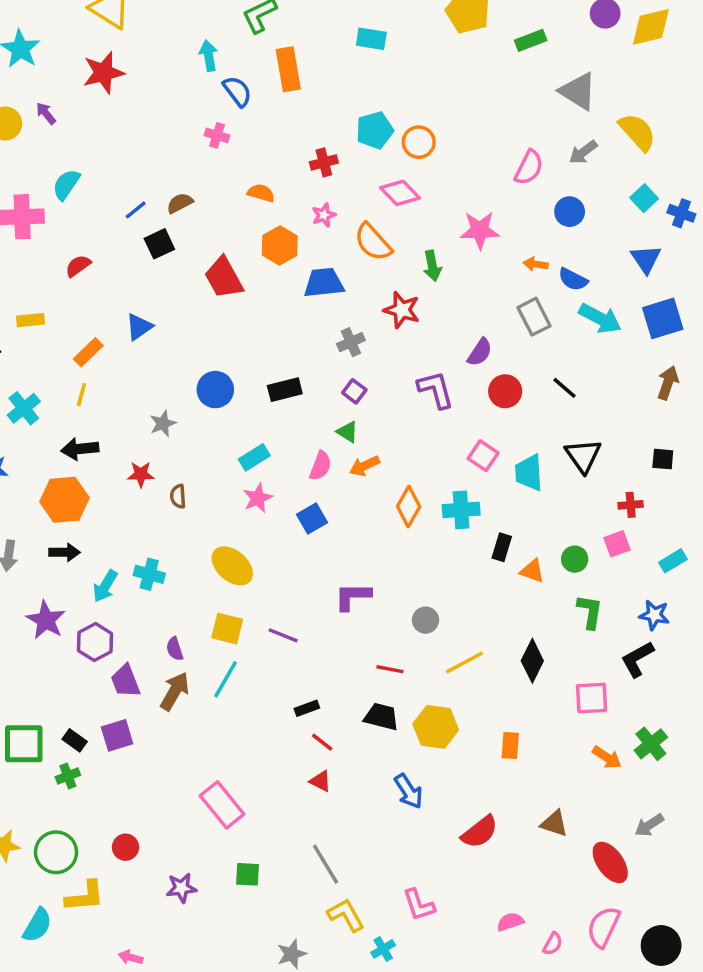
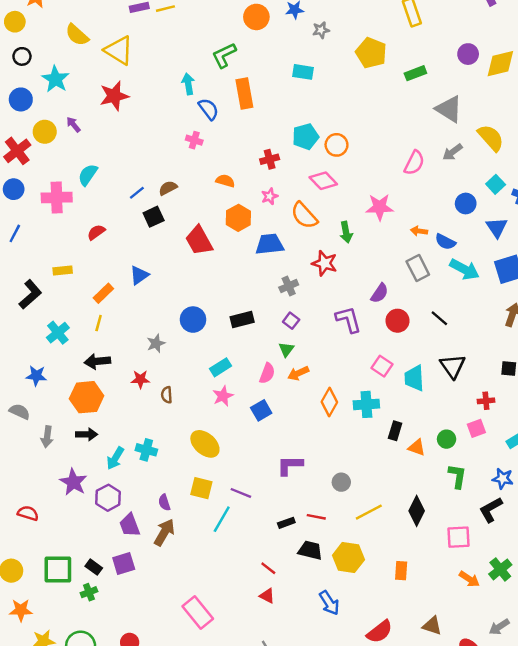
blue circle: (570, 212) -> (466, 204), moved
green triangle: (348, 432) -> (286, 349), turned 35
cyan line: (226, 679) -> (222, 519), moved
black rectangle: (307, 708) -> (286, 523), moved

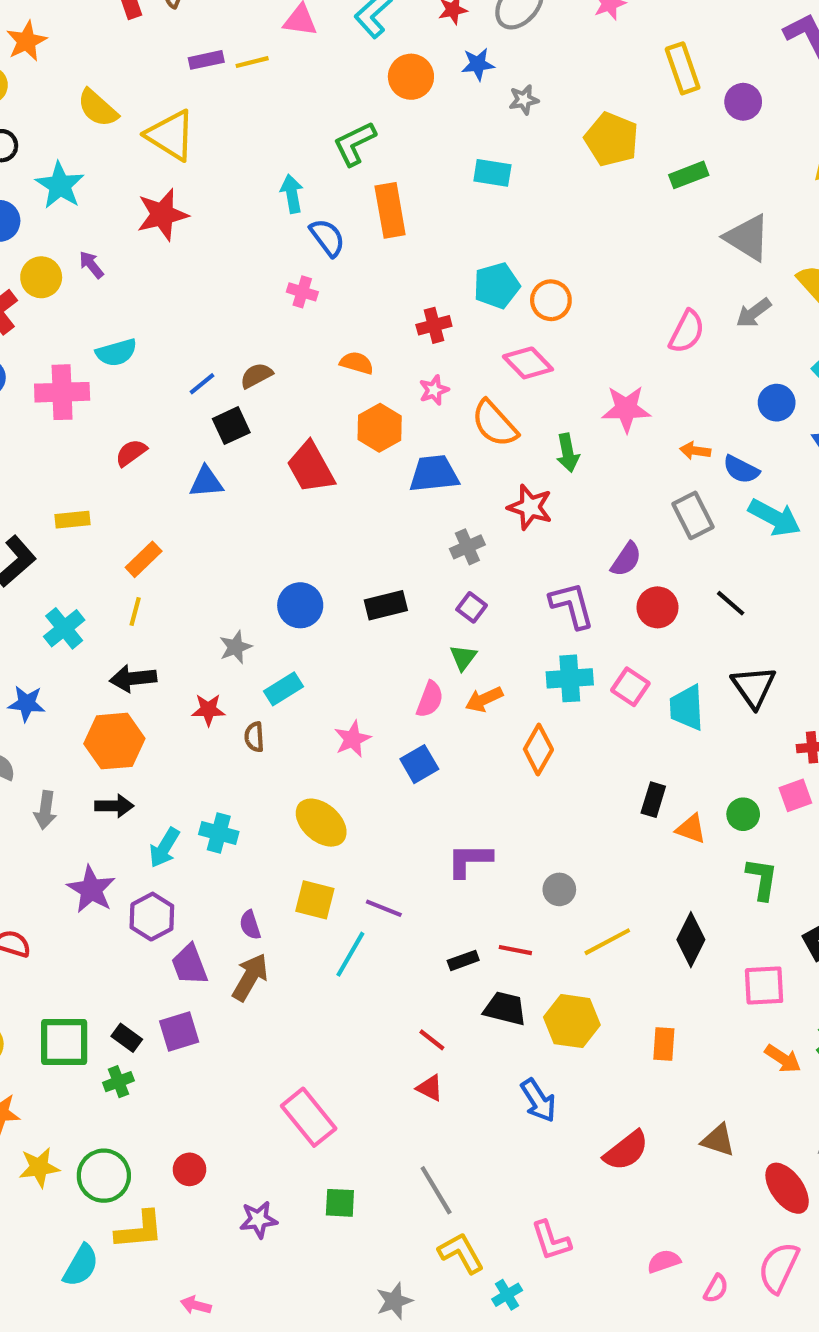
purple circle: (468, 54) -> (743, 102), moved
cyan semicircle: (88, 175) -> (116, 352), turned -140
blue triangle: (139, 275) -> (206, 482), moved, turned 30
cyan rectangle: (221, 367) -> (284, 689), moved
cyan cross: (366, 404) -> (570, 678), moved

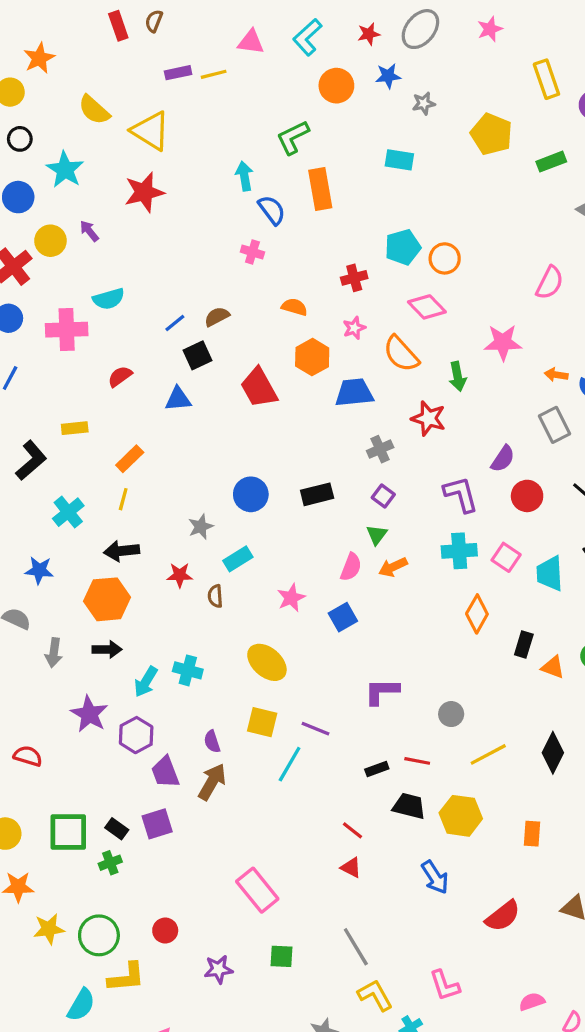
orange diamond: (538, 749) -> (477, 614), moved

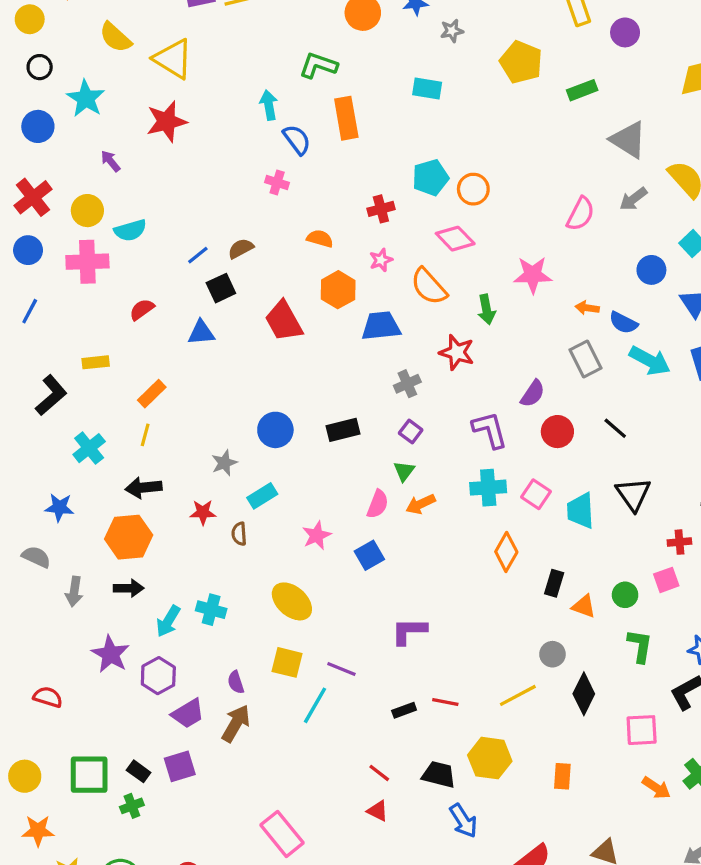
green L-shape: (293, 137) -> (318, 65), turned 45
yellow circle: (50, 241) -> (87, 211), moved
gray circle: (451, 714) -> (552, 654), moved
purple trapezoid: (165, 772) -> (188, 714), turned -100
black trapezoid: (409, 806) -> (439, 775), moved

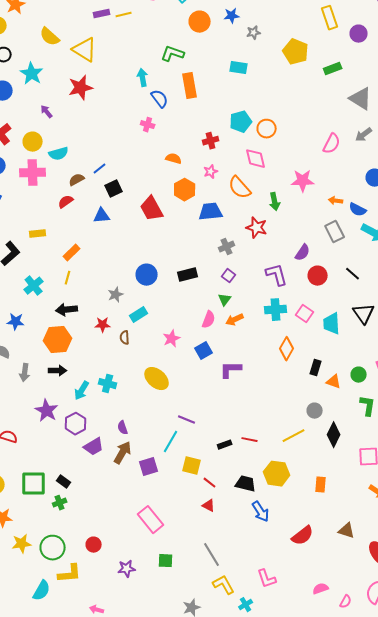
pink diamond: (455, 239) -> (256, 159), turned 30
brown semicircle: (241, 248) -> (77, 180), moved
purple L-shape: (409, 631) -> (231, 370), moved
yellow square: (287, 662) -> (192, 466), moved
purple square: (180, 766) -> (149, 467), moved

